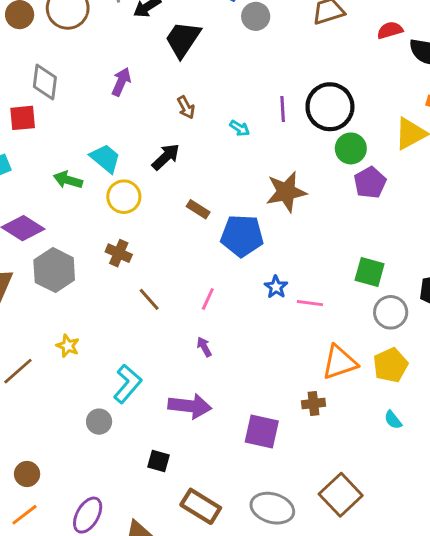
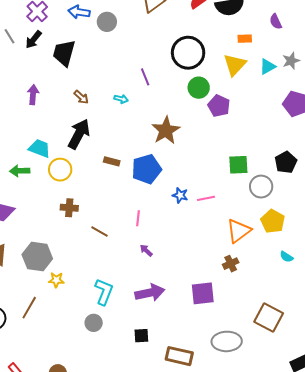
black circle: (330, 107) -> (188, 53), moved
black arrow: (166, 157) -> (79, 134), size x1.4
gray hexagon: (54, 270) -> (37, 257), moved

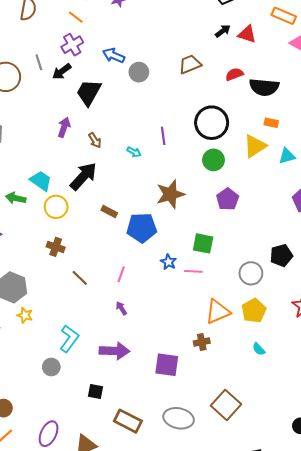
purple arrow: (33, 95) -> (64, 127), moved
purple pentagon: (219, 106) -> (228, 199), moved
green square: (238, 165) -> (203, 243), moved

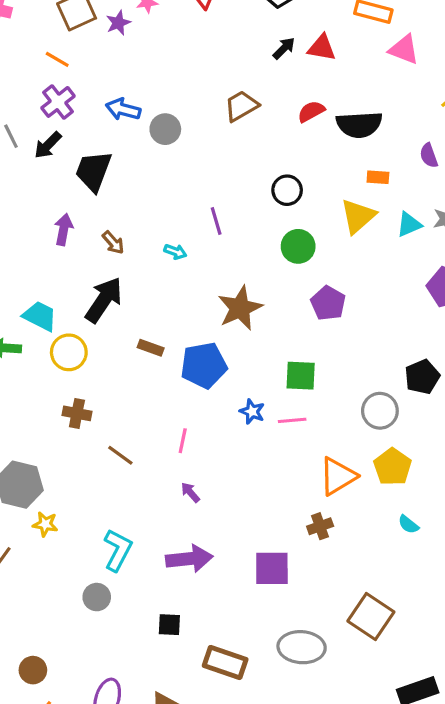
black circle: (212, 123) -> (287, 190), size x0.6

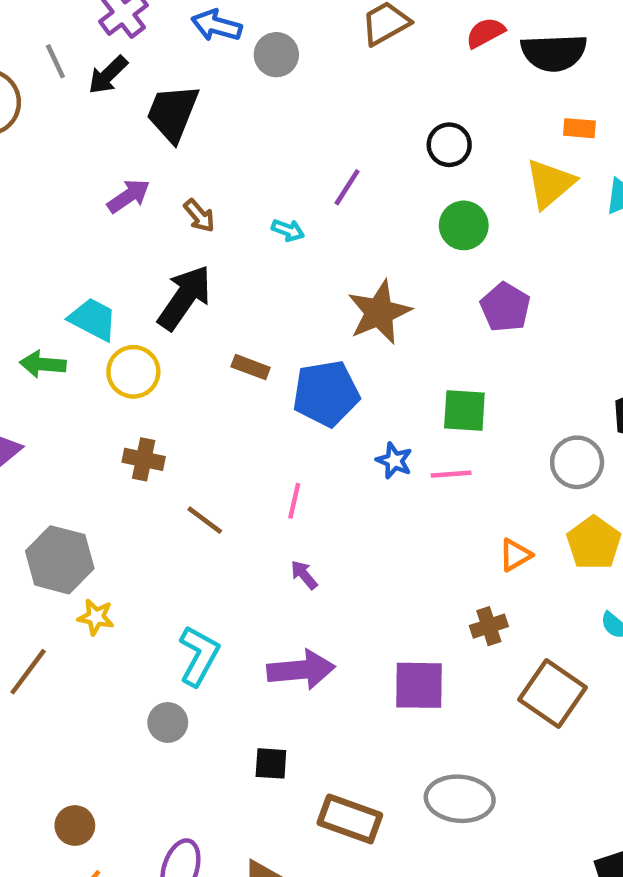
purple line: (216, 221) -> (347, 187), turned 48
purple arrow: (64, 230) -> (129, 196), turned 44
orange triangle: (338, 476) -> (515, 555), size x0.6
brown square: (371, 616) -> (552, 693), moved

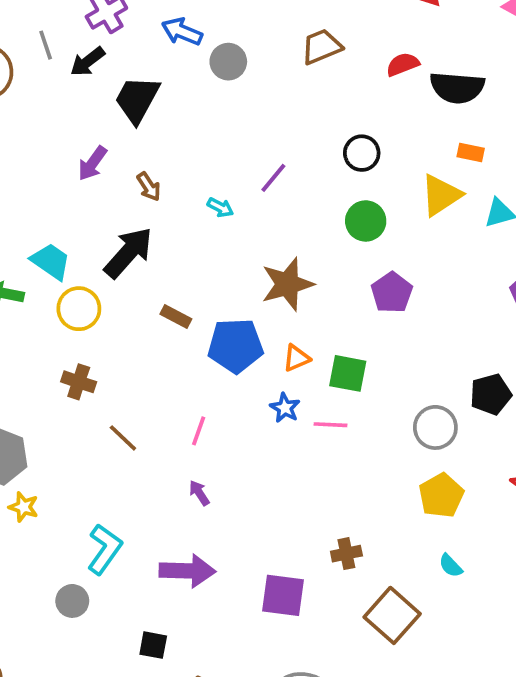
purple arrow: (129, 196) -> (92, 163), turned 153
orange triangle: (515, 555) -> (296, 358), moved

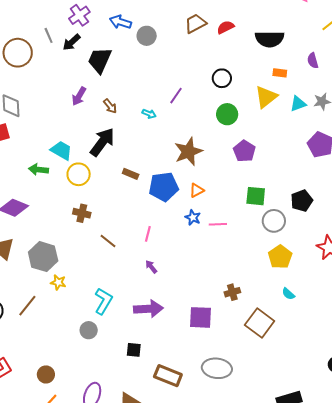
red semicircle: (403, 64) -> (225, 27), moved
green square: (348, 373) -> (256, 196), moved

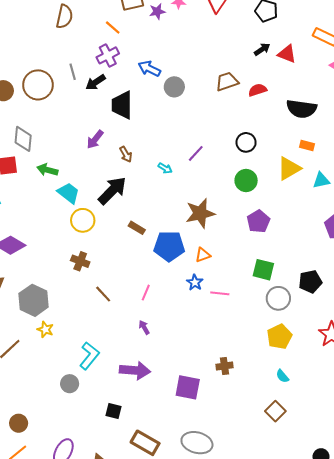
black trapezoid: (100, 60) -> (122, 105), turned -32
green arrow: (38, 170) -> (47, 170), moved
brown square: (260, 323) -> (275, 411), moved, size x0.7

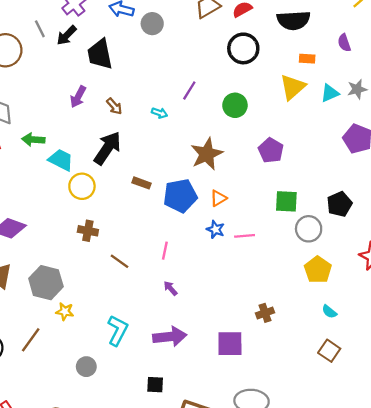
black circle: (246, 142) -> (243, 48), moved, size x1.4
green circle: (246, 181) -> (235, 105), moved
gray circle: (70, 384) -> (86, 367), moved

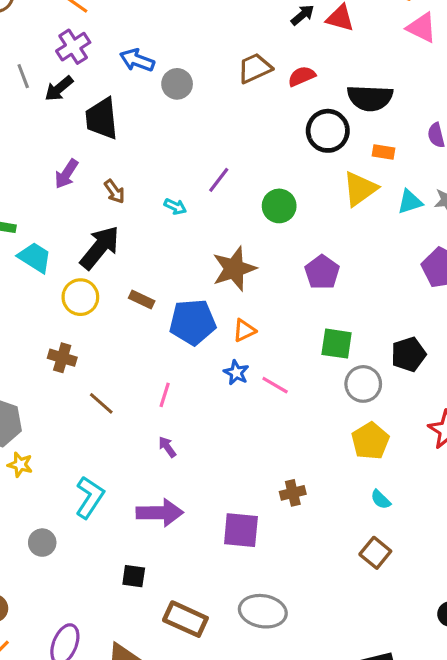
black circle: (243, 48) -> (328, 131), moved
yellow circle: (82, 186) -> (80, 297), moved
pink line: (245, 236) -> (275, 385), turned 30

